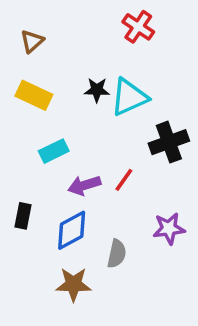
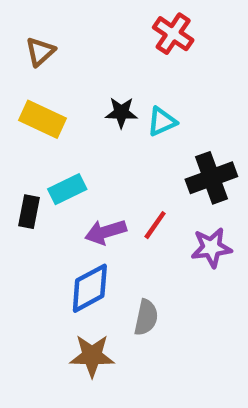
cyan triangle: (129, 97) -> (162, 121), size x0.6
black rectangle: (23, 216) -> (29, 212), moved
purple star: (169, 228) -> (211, 248), moved

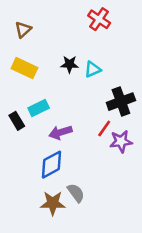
black rectangle: (29, 212) -> (17, 121), turned -42
red line: (155, 225) -> (104, 129), moved
gray semicircle: (146, 317) -> (76, 193), moved, turned -48

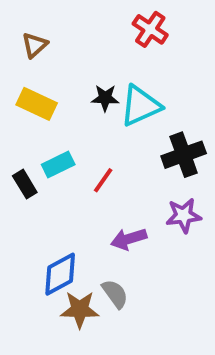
cyan triangle: (93, 69) -> (140, 106), size x1.6
red line: (104, 129) -> (103, 180), moved
purple arrow: (60, 132) -> (129, 239), moved
blue diamond: (51, 165) -> (60, 274), moved

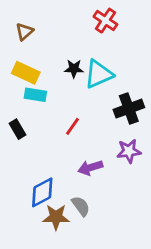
cyan rectangle: (58, 165) -> (35, 95), moved, turned 35

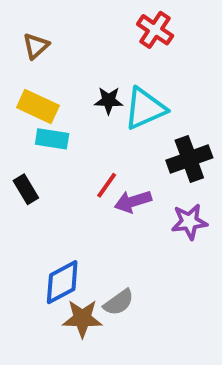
purple arrow: (90, 168) -> (133, 201), moved
gray semicircle: (81, 206) -> (119, 302), turned 90

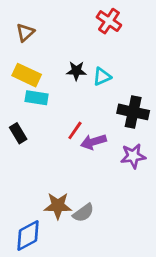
cyan triangle: (145, 109) -> (102, 76), size x0.6
black cross: (189, 159) -> (133, 112), turned 32
blue diamond: (62, 282) -> (28, 236), moved
brown star: (82, 318) -> (58, 206), moved

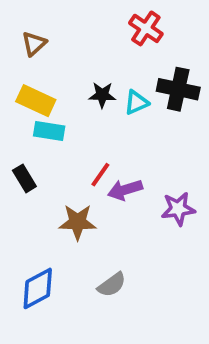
black cross: (133, 112) -> (178, 89), moved
brown star: (58, 206) -> (78, 222), moved
blue diamond: (28, 236) -> (38, 288), moved

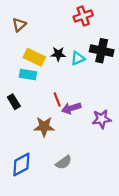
red cross: (146, 28) -> (83, 16), turned 36
yellow rectangle: (36, 101) -> (34, 57), moved
red line: (100, 175) -> (57, 99), turned -56

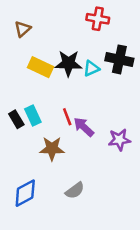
red cross: (83, 16) -> (98, 19), turned 30
black star: (58, 54) -> (68, 63), size x1.5
cyan rectangle: (28, 75) -> (33, 115), moved, turned 56
purple arrow: (71, 108) -> (84, 127), turned 60

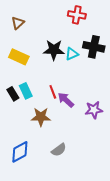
yellow rectangle: (40, 67) -> (19, 57), moved

